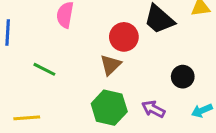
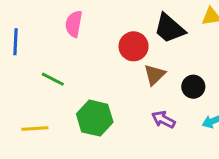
brown triangle: (111, 65) -> (154, 75), moved
green hexagon: (109, 108) -> (95, 118), moved

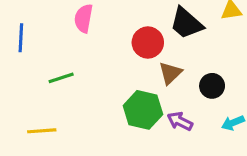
green line: (53, 79) -> (61, 78), turned -45
green hexagon: (95, 118) -> (143, 110), moved

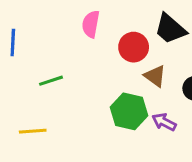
pink semicircle: (84, 18) -> (91, 24), moved
brown triangle: (170, 73) -> (155, 76), turned -40

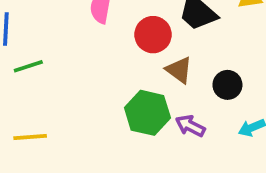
green line: (51, 81) -> (28, 66), moved

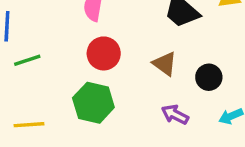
red circle: (153, 35) -> (104, 53), moved
green hexagon: (147, 113) -> (93, 103), moved

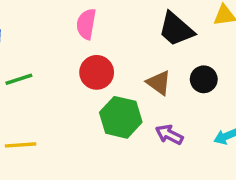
black circle: (209, 77) -> (204, 79), moved
green hexagon: (93, 103) -> (121, 117), moved

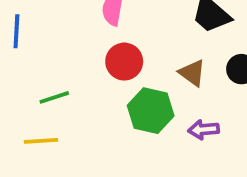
green line: (19, 79) -> (54, 97), moved
purple arrow: (169, 135) -> (204, 130), turned -32

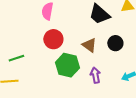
purple arrow: (204, 130) -> (95, 75), turned 84

